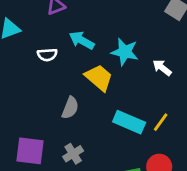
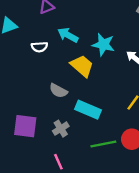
gray semicircle: (70, 108) -> (58, 91), turned 96
cyan rectangle: (129, 122) -> (88, 110), moved

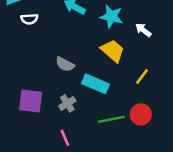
white semicircle: (39, 47) -> (29, 19), moved
yellow trapezoid: (82, 66) -> (113, 51), moved

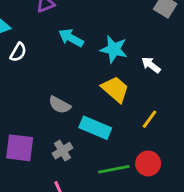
white semicircle: (29, 19) -> (18, 52), turned -56

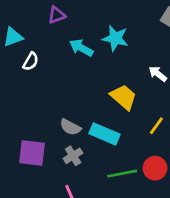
cyan star: (114, 49) -> (115, 38), moved
gray semicircle: (60, 105) -> (70, 127), moved

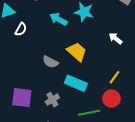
yellow trapezoid: (124, 97) -> (77, 52), moved
gray semicircle: (70, 127) -> (50, 62), moved
red circle: (155, 168) -> (111, 99), moved

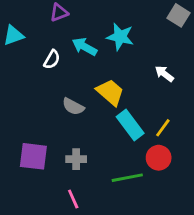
white semicircle: (21, 29) -> (52, 60), moved
cyan rectangle: (76, 83) -> (130, 125), moved, turned 30
gray cross: (52, 100) -> (76, 159), turned 32

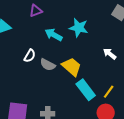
white semicircle: (52, 60) -> (30, 56), moved
gray semicircle: (73, 106) -> (48, 65), moved

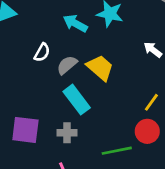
gray semicircle: (48, 65) -> (67, 65), turned 112
cyan rectangle: (86, 90) -> (77, 100), moved

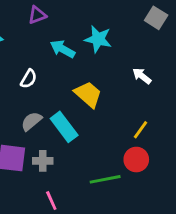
gray semicircle: (67, 65) -> (31, 121), moved
gray cross: (67, 133) -> (43, 161), moved

